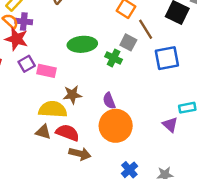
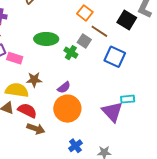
brown line: (146, 29) -> (99, 31), turned -30
blue square: (167, 58) -> (115, 57), turned 30
purple semicircle: (109, 101) -> (64, 87), turned -112
purple triangle: (170, 125) -> (112, 112), size x1.6

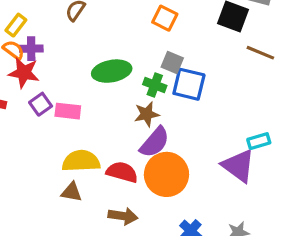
brown line: (99, 31) -> (260, 53), moved
blue square: (115, 57) -> (189, 84), moved
brown star: (34, 80) -> (147, 114), moved
purple semicircle: (64, 87) -> (155, 142), size x1.5
red semicircle: (27, 110) -> (122, 172), moved

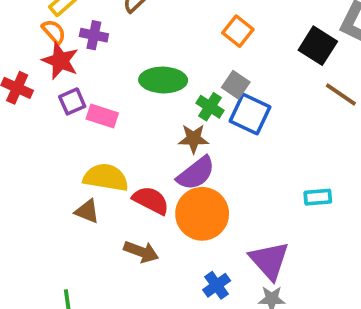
purple cross: (31, 49) -> (94, 35), moved
purple triangle: (238, 166) -> (269, 260), moved

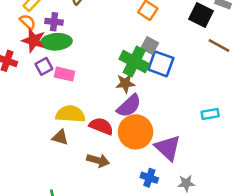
green ellipse: (163, 80) -> (56, 42), moved
green cross: (210, 107) -> (134, 61), size x1.6
purple triangle: (269, 260) -> (168, 148), moved
blue cross: (217, 285) -> (149, 178), turned -30

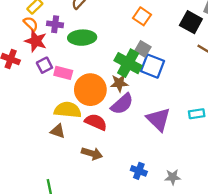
green ellipse: (56, 42) -> (82, 38), moved
orange circle: (136, 132) -> (90, 90), moved
purple triangle: (168, 148) -> (158, 119), moved

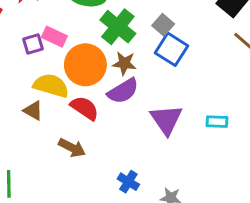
green cross: (128, 63) -> (118, 27), moved
purple square: (44, 65) -> (33, 44), moved

